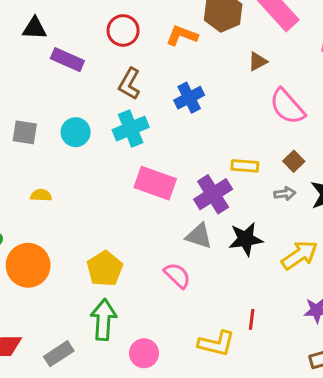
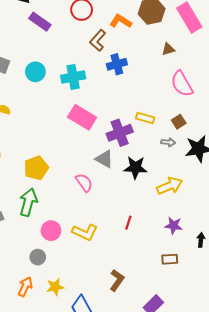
brown L-shape: (129, 84) -> (98, 40), moved
yellow L-shape: (216, 344) -> (85, 232), moved

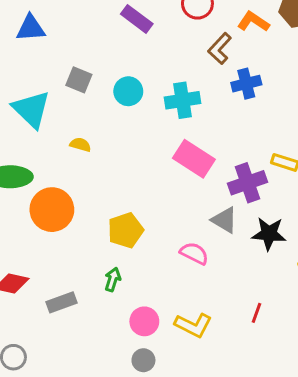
pink semicircle: (84, 183) -> (194, 253), turned -30
green arrow: (28, 202) -> (113, 279), size x0.6
gray circle: (38, 257) -> (143, 360), moved

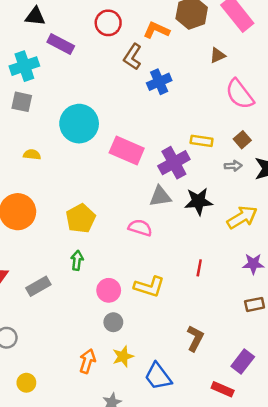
cyan circle: (128, 91) -> (79, 124), moved, size x1.6
cyan cross: (183, 100) -> (24, 66), moved
gray triangle: (224, 220) -> (160, 196), turned -30

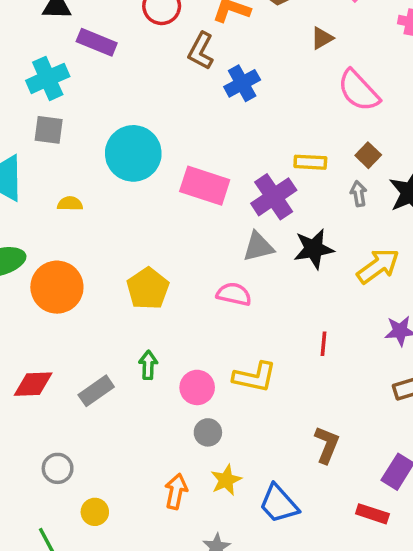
gray arrow: (233, 166) -> (359, 194), turned -91
green arrow: (77, 260) -> (148, 365), moved
yellow circle: (26, 383) -> (95, 512), moved

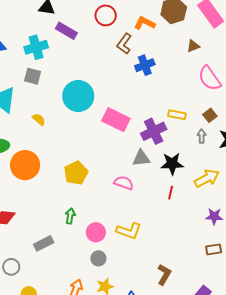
yellow semicircle: (70, 204) -> (39, 119), turned 32
red line: (323, 344) -> (171, 193), moved
gray rectangle: (96, 391) -> (44, 243), moved

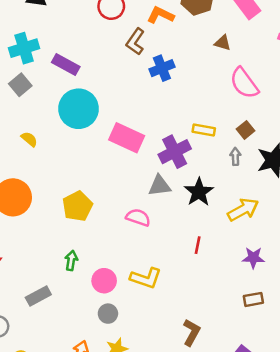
purple rectangle: (66, 31) -> (66, 64), moved
brown triangle: (193, 46) -> (223, 43), turned 40
gray square: (33, 76) -> (20, 85), turned 36
black star: (172, 164) -> (199, 192), turned -30
red line: (171, 193) -> (198, 245), moved

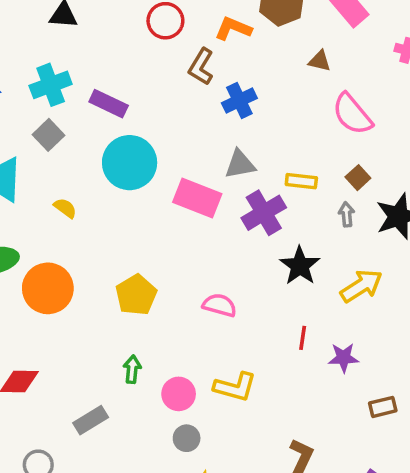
gray triangle: (160, 186) -> (240, 164), moved
purple star: (253, 258) -> (343, 358), moved

